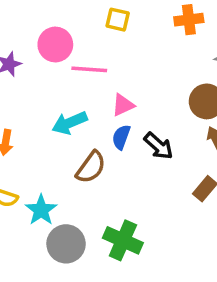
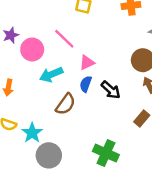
pink circle: (55, 45) -> (32, 49), moved
pink line: (89, 69) -> (64, 39), turned 40
green cross: (123, 240) -> (106, 153), moved

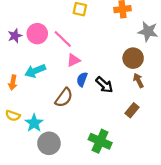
pink circle: (32, 49) -> (37, 34), moved
pink triangle: (87, 63) -> (73, 60), moved
cyan arrow: (51, 74) -> (35, 71), moved

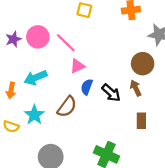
brown arrow: (138, 80) -> (136, 88), moved
brown rectangle: (132, 110) -> (141, 121), turned -40
cyan star: (34, 123) -> (34, 115), moved

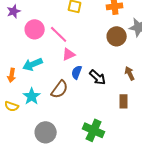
purple star: (13, 39) -> (14, 11), moved
brown circle: (143, 64) -> (117, 36), moved
brown arrow: (136, 88) -> (130, 73), moved

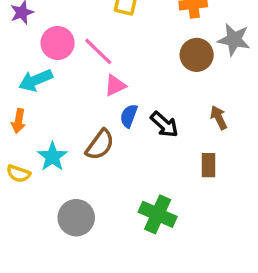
cyan arrow: (33, 64) -> (35, 80), moved

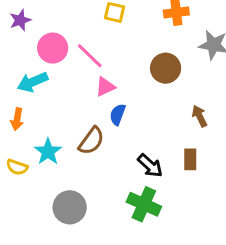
brown circle: (197, 55) -> (166, 68), moved
black arrow: (164, 124) -> (150, 166), moved

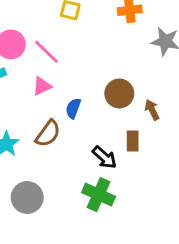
brown circle: (166, 68) -> (119, 93), moved
pink triangle: (105, 87) -> (42, 86), moved
brown rectangle: (190, 159) -> (133, 141), moved

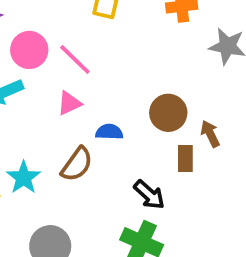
blue semicircle: (73, 108) -> (109, 132), turned 72
brown rectangle: (133, 141) -> (185, 158), moved

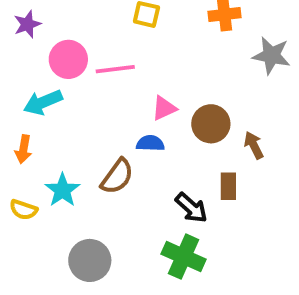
pink line: (75, 59) -> (115, 69), turned -51
pink triangle: (69, 103) -> (164, 108), moved
brown rectangle: (185, 158) -> (228, 186), moved

